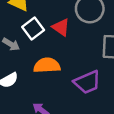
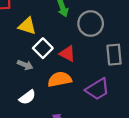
red triangle: (61, 27) -> (67, 54), moved

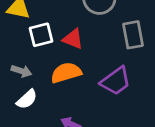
white square: (43, 48) -> (41, 35), turned 36
gray arrow: (25, 65) -> (21, 71), moved

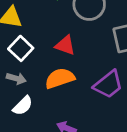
white square: (41, 35) -> (21, 48), moved, turned -30

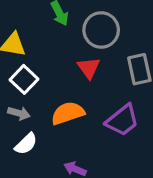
red triangle: (65, 45) -> (89, 68), moved, turned 35

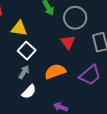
gray arrow: (19, 113) -> (24, 72), turned -72

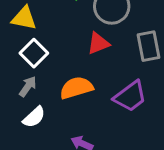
red triangle: (68, 42) -> (98, 43), turned 42

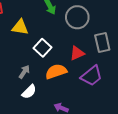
red triangle: (98, 43) -> (77, 53), moved
white square: (34, 53) -> (42, 48), moved

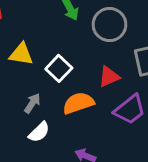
yellow triangle: (20, 27) -> (21, 54), moved

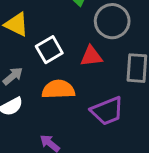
red triangle: (109, 77) -> (91, 56), moved

